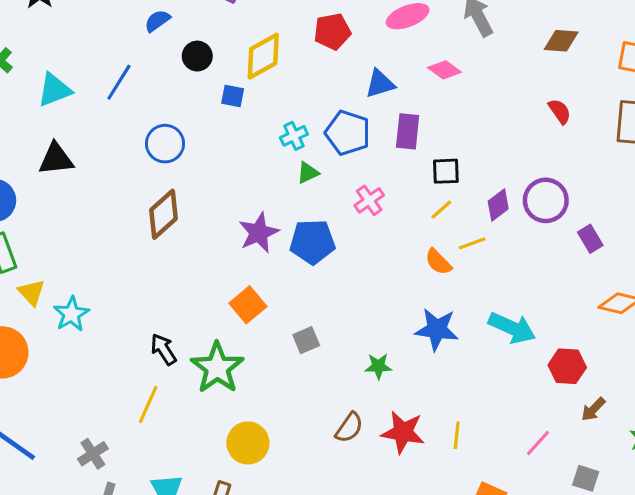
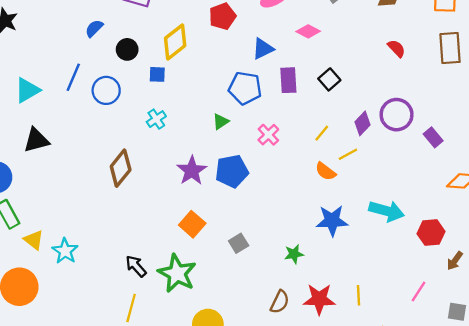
cyan cross: (294, 136) -> (156, 119), moved
blue circle: (165, 144) -> (106, 90), moved
black square: (446, 171) -> (329, 79), moved, turned -30

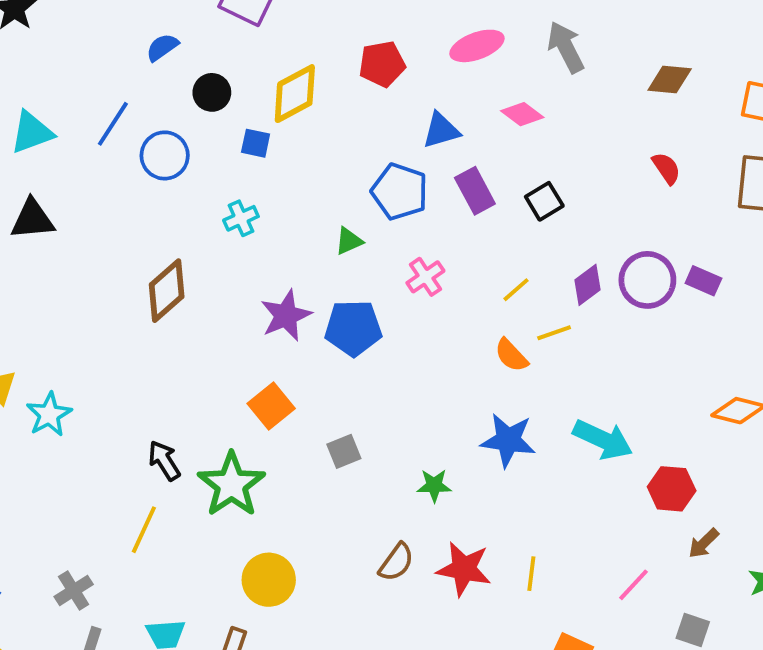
purple rectangle: (288, 80) -> (475, 191), turned -35
purple rectangle: (433, 137) -> (703, 281), moved, turned -36

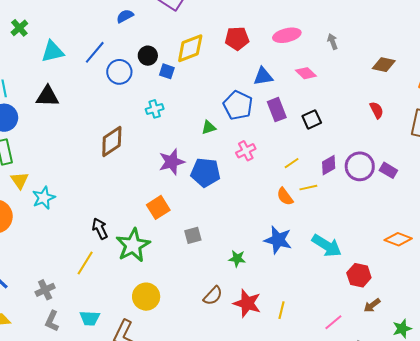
gray arrow: (566, 47) -> (332, 42), size x0.6
black circle: (212, 92) -> (148, 56), moved

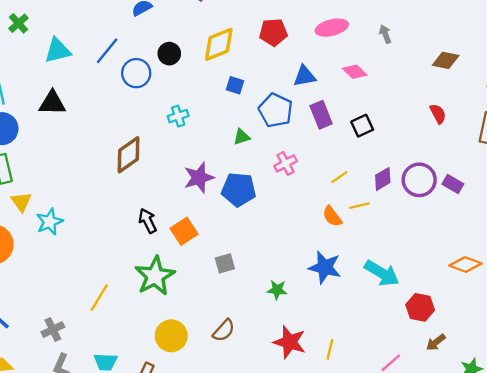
blue square: (167, 71) -> (235, 85), moved
black arrow: (100, 229) -> (148, 221), moved
brown semicircle: (213, 296) -> (224, 330), moved

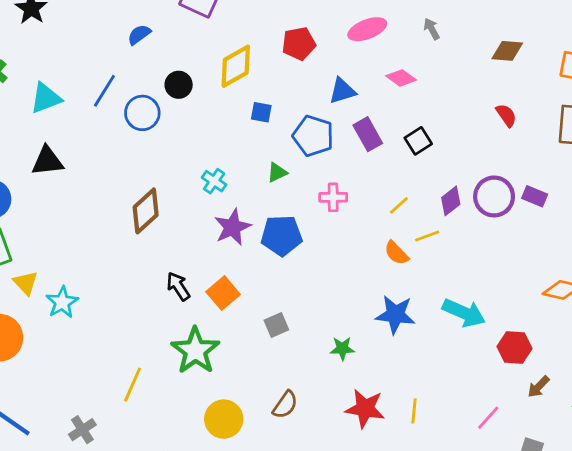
cyan cross: (178, 116) -> (214, 181), moved, turned -30
pink cross: (286, 163) -> (333, 197), turned 35

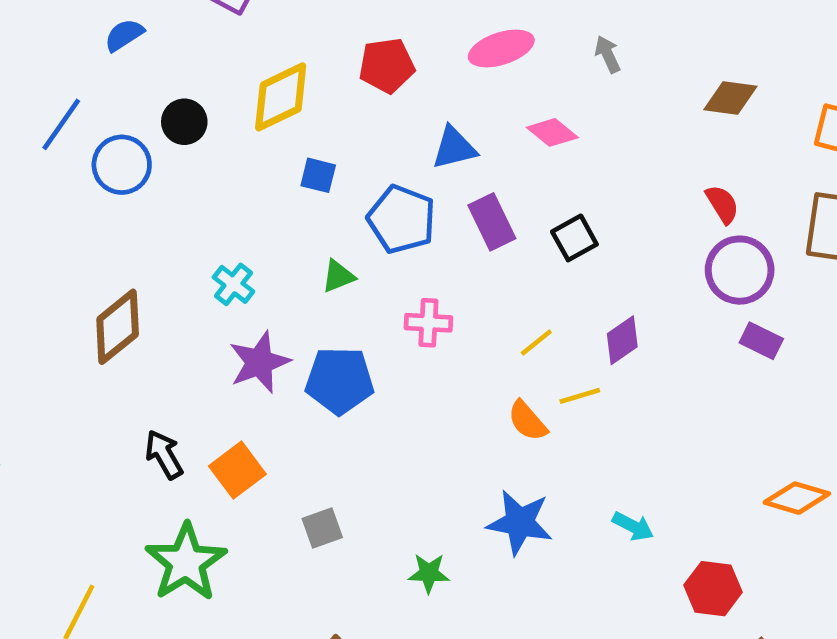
purple circle: (494, 196) -> (740, 270), moved
cyan arrow: (464, 313) -> (633, 526), size x0.6

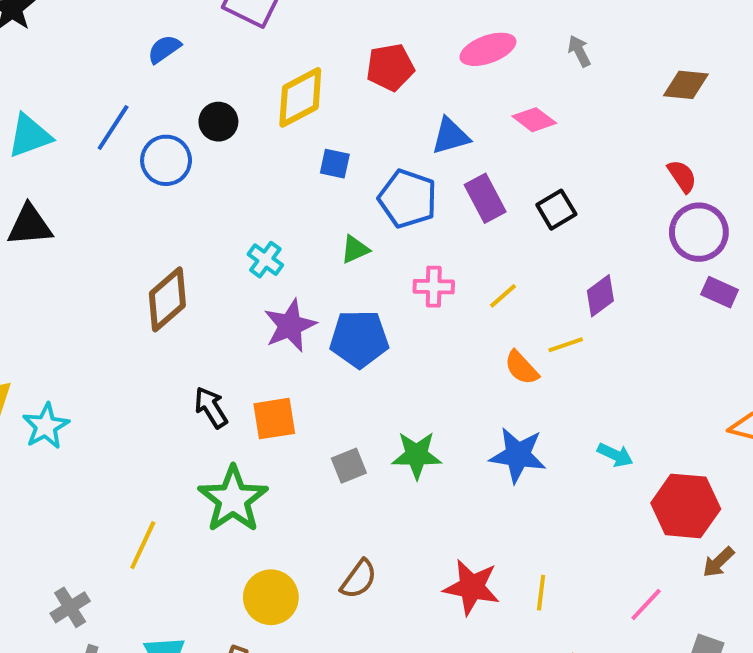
yellow line: (536, 343) -> (503, 296), moved
orange square: (237, 470) -> (274, 419), turned 30
green star: (429, 573) -> (417, 455), moved, size x1.4
red hexagon: (713, 589) -> (686, 506), size x1.4

